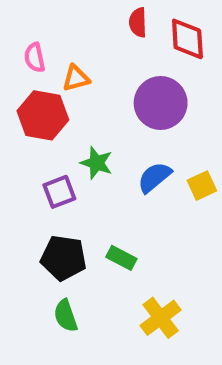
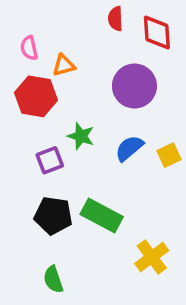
green rectangle: (121, 258) -> (102, 216), size x1.6
green semicircle: (66, 316) -> (53, 279), moved
yellow cross: (161, 318) -> (152, 257), moved

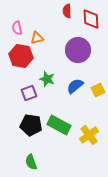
yellow cross: (152, 257) -> (89, 135), moved

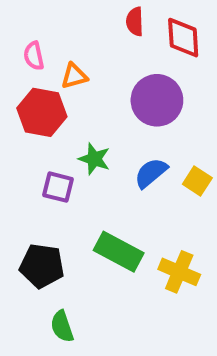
yellow square: (98, 90) -> (197, 181), turned -32
purple square: (29, 93) -> (58, 187), turned 35
black pentagon: (31, 125) -> (42, 266), moved
yellow cross: (89, 135) -> (179, 272), turned -30

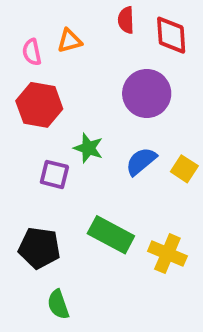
orange triangle: (74, 76) -> (69, 41), moved

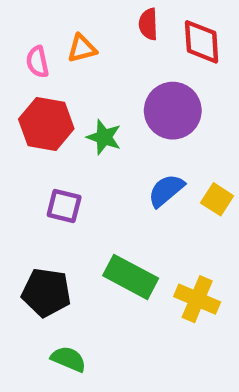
green star: (88, 148) -> (104, 137), moved
green semicircle: (58, 304) -> (68, 359), turned 132

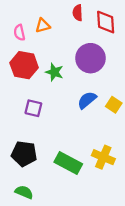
green rectangle: (131, 277) -> (68, 163), moved
green semicircle: (68, 359) -> (24, 192), moved

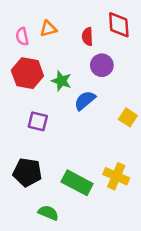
red semicircle: (78, 13) -> (87, 37), moved
purple circle: (90, 58) -> (102, 65), size x0.7
blue semicircle: (87, 100) -> (85, 100), moved
green semicircle: (24, 192) -> (48, 213), moved

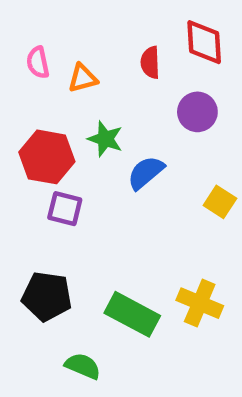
orange triangle: (48, 29) -> (83, 78), moved
purple circle: (102, 65) -> (197, 112), moved
red hexagon: (27, 73) -> (47, 157), moved

